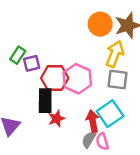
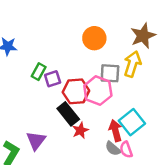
orange circle: (100, 24) -> (94, 38), moved
gray square: (117, 79) -> (110, 73), moved
black rectangle: (45, 101) -> (68, 114), turned -35
gray semicircle: (89, 140) -> (113, 149), turned -77

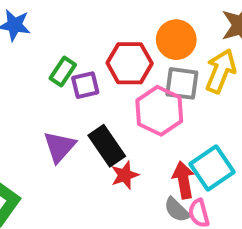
orange circle: (94, 38) -> (176, 40), moved
red hexagon: (76, 91) -> (130, 63), moved
purple triangle: (36, 141) -> (59, 147), moved

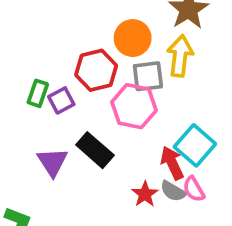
red star: (125, 175) -> (145, 194), moved

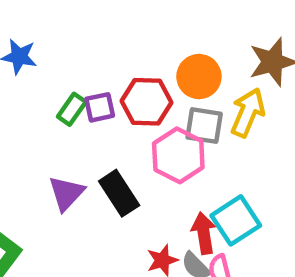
purple square: (61, 100) -> (100, 107), moved

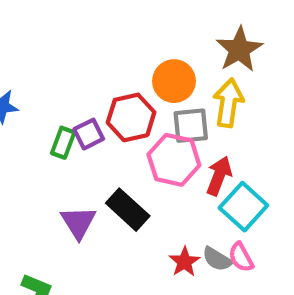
red arrow: (204, 233) -> (219, 176), moved, turned 45

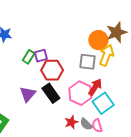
orange circle: (174, 81) -> (98, 40), moved
red hexagon: (131, 117) -> (52, 70), moved
pink hexagon: (174, 160) -> (80, 93), moved

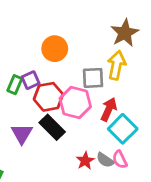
orange circle: (98, 40) -> (55, 49), moved
pink hexagon: (80, 93) -> (75, 102), moved

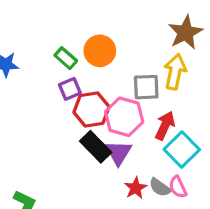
green rectangle: (15, 85) -> (66, 58), moved, turned -72
purple triangle: (22, 134) -> (119, 153), moved

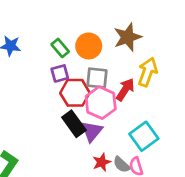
brown star: (185, 32) -> (128, 37), moved
gray square: (146, 87) -> (97, 78), moved
red arrow: (165, 126) -> (125, 89), moved

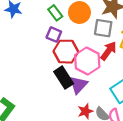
purple square: (60, 73) -> (54, 35), turned 35
gray square: (97, 78) -> (103, 28), moved

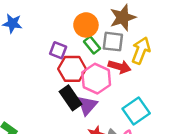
green rectangle: (55, 13) -> (92, 45), moved
red arrow: (108, 51) -> (120, 67), turned 72

